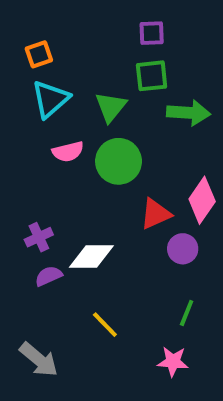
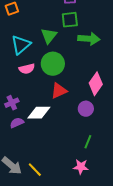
cyan triangle: (50, 99) -> (21, 45), moved
pink semicircle: (68, 152) -> (27, 69), moved
red triangle: (155, 214) -> (59, 91), moved
yellow line: (105, 325) -> (35, 170), moved

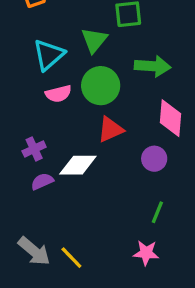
green arrow: (89, 39) -> (153, 66), moved
pink diamond: (96, 84) -> (170, 118), turned -30

